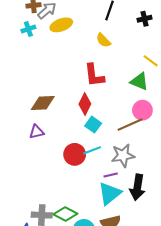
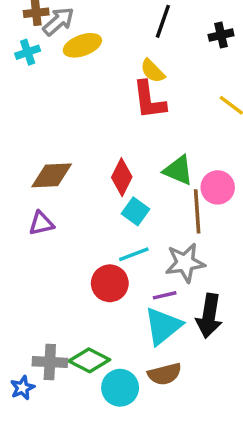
red L-shape: (94, 75) -> (149, 100), moved
green triangle: (139, 81) -> (178, 170), moved
brown line: (130, 125) -> (197, 211), turned -70
red circle: (75, 154) -> (110, 283), moved

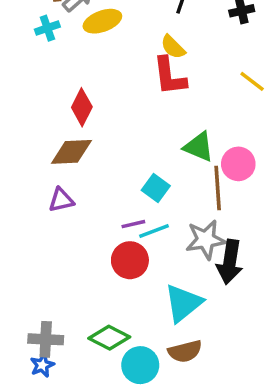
red diamond: (122, 177) -> (82, 107), moved
purple line: (165, 295) -> (133, 224), moved
black arrow: (209, 316) -> (230, 262), moved
gray cross: (50, 362) -> (46, 339), moved

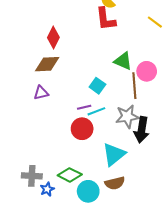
blue star: (42, 365) -> (47, 189), moved

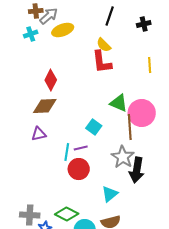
yellow line: (155, 22) -> (150, 65), turned 49
pink circle: (147, 71) -> (142, 113), size x1.4
cyan line: (96, 111) -> (67, 152), moved, turned -60
gray star: (127, 116) -> (123, 157), turned -30
cyan triangle: (114, 154) -> (110, 194), size x0.7

